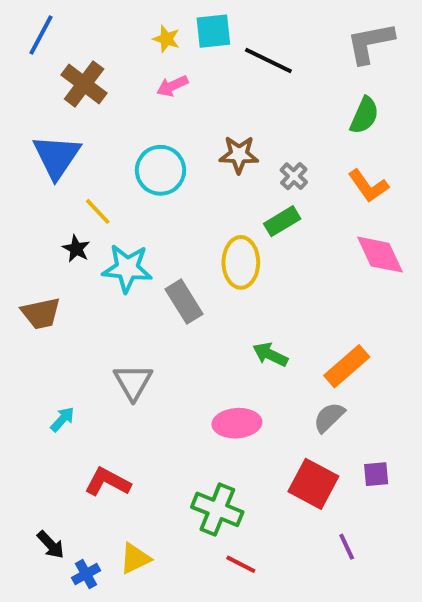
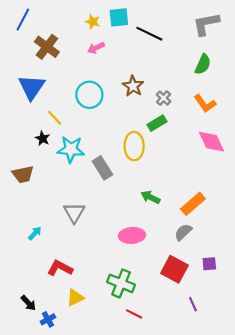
brown star: (239, 155) -> (133, 86), turned 30
yellow triangle: (135, 558) -> (75, 298), moved

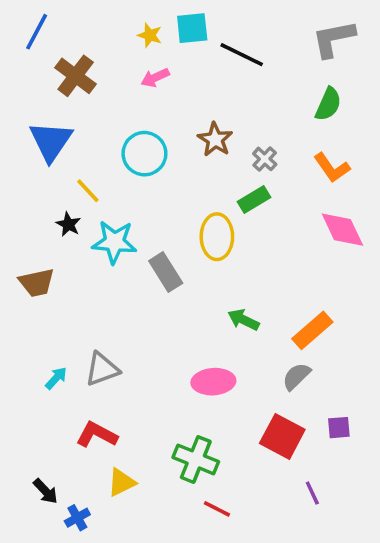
gray triangle: (74, 213) -> (102, 369), moved, turned 40

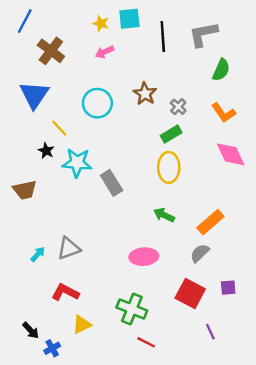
gray L-shape: (334, 39) -> (203, 34), moved
black line: (242, 55) -> (163, 37), turned 60
yellow ellipse: (217, 237) -> (169, 167), moved

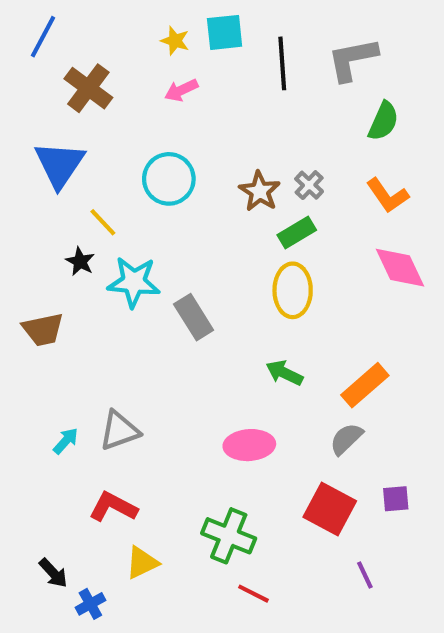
brown star: (145, 94) -> (260, 191), moved

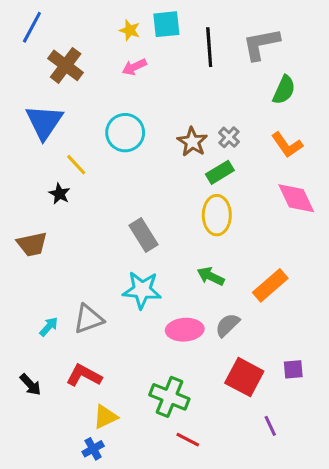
cyan star: (134, 282) -> (142, 290), moved
gray semicircle: (346, 439) -> (227, 325), moved
black arrow: (53, 573) -> (30, 385), moved
blue cross: (90, 604) -> (93, 449), moved

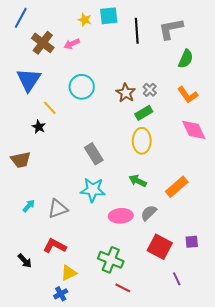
pink arrow: (134, 67) -> (72, 44), moved
cyan arrow: (49, 327) -> (29, 206), moved
black arrow: (30, 385) -> (25, 261), moved

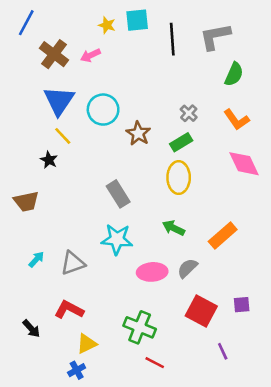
blue triangle: (29, 80) -> (59, 101), moved
brown star: (126, 93) -> (138, 133), moved

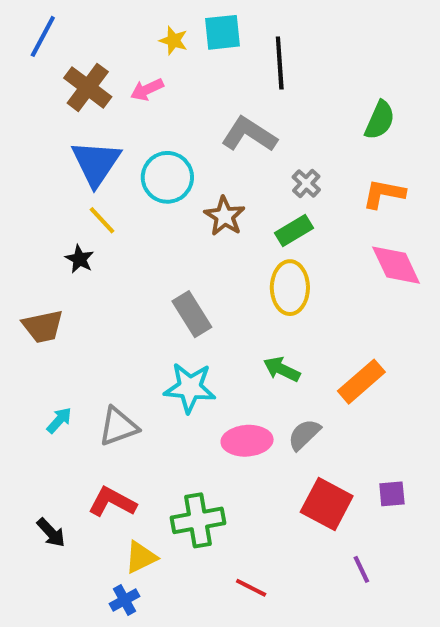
gray L-shape: (215, 37) -> (249, 134), moved, turned 44
orange L-shape: (237, 120) -> (384, 194), turned 136
green cross: (140, 327) -> (198, 520), moved, turned -32

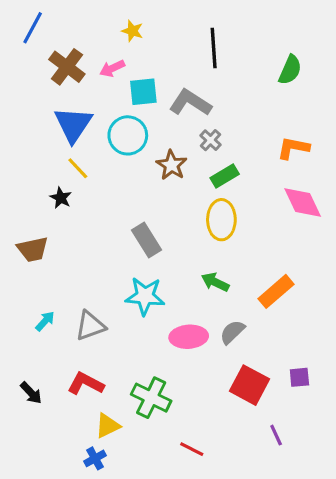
cyan square: (223, 32) -> (143, 92), moved
green semicircle: (380, 120) -> (290, 70), moved
gray cross: (306, 183) -> (210, 140), moved
green cross: (198, 520) -> (151, 398), turned 36
black arrow: (51, 533) -> (31, 393), moved

